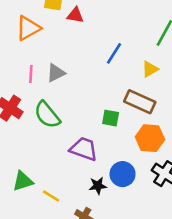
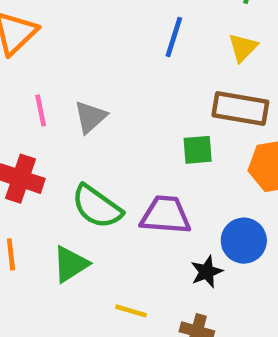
gray triangle: (56, 73) -> (90, 117), moved
green semicircle: (47, 115) -> (97, 207), moved
green triangle: (23, 181) -> (71, 264), moved

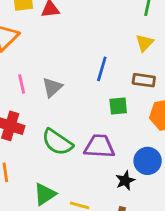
blue line: (174, 37) -> (102, 69), moved
brown rectangle: (240, 109) -> (144, 80), size x0.7
green triangle: (71, 264) -> (45, 194), moved

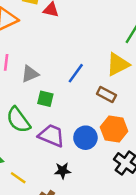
yellow triangle: (145, 43) -> (118, 64), size x1.5
green square: (118, 106) -> (45, 99), moved
blue circle: (148, 161) -> (85, 138), moved

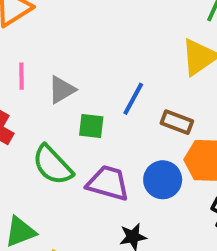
blue line: (76, 73) -> (133, 99), moved
brown rectangle: (106, 94) -> (177, 122), moved

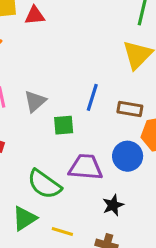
green semicircle: (52, 165) -> (44, 184), moved

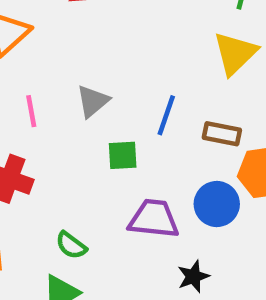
gray triangle: (35, 101) -> (93, 101), moved
green semicircle: (44, 184) -> (71, 245), moved, size x0.6

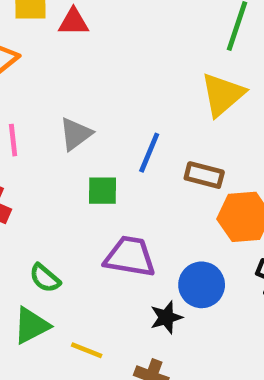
blue circle: (217, 204) -> (202, 285), moved

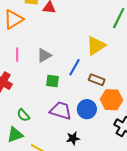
yellow triangle: (223, 95) -> (96, 46), moved
blue circle: (202, 285) -> (87, 109), moved

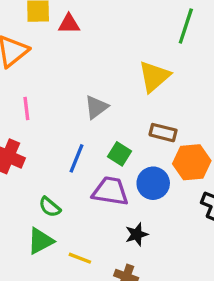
gray triangle: (44, 55) -> (96, 107), moved
blue line: (74, 67) -> (76, 158), moved
green square: (53, 81) -> (119, 154), moved, turned 32

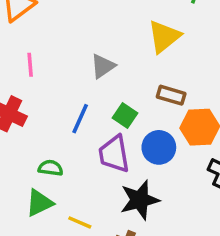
purple trapezoid: (110, 191) -> (114, 154), turned -111
green semicircle: (50, 207) -> (50, 168), turned 145
black star: (137, 234) -> (140, 200), size x1.6

